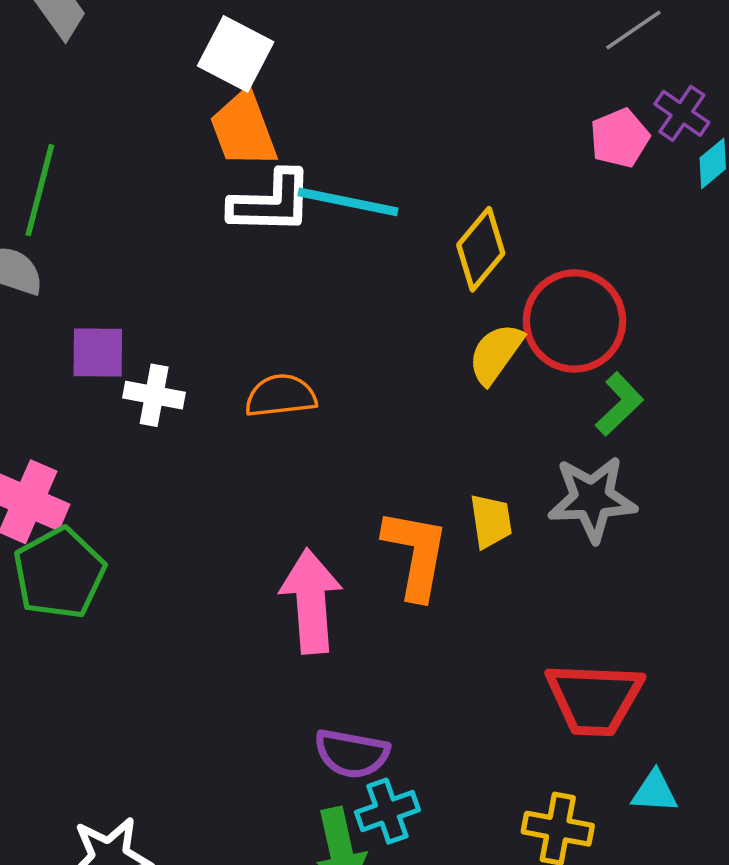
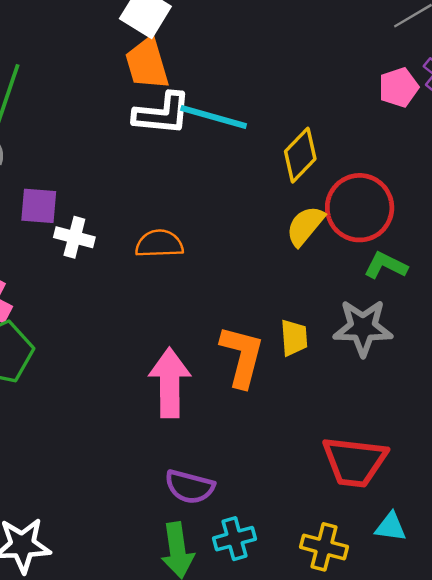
green L-shape: (619, 404) -> (386, 265), turned -114
cyan cross: (387, 811) -> (235, 539), moved

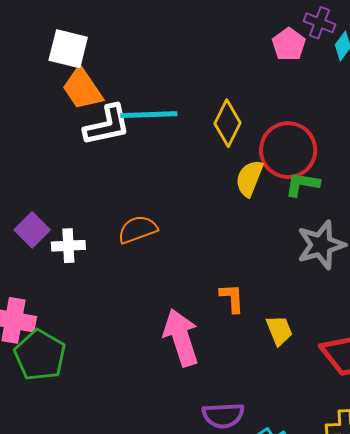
purple square: (39, 206) -> (32, 230), turned -32
green L-shape: (386, 265) -> (302, 184), moved
yellow trapezoid: (294, 338) -> (279, 330), moved
orange L-shape: (242, 356) -> (232, 298), size x0.6

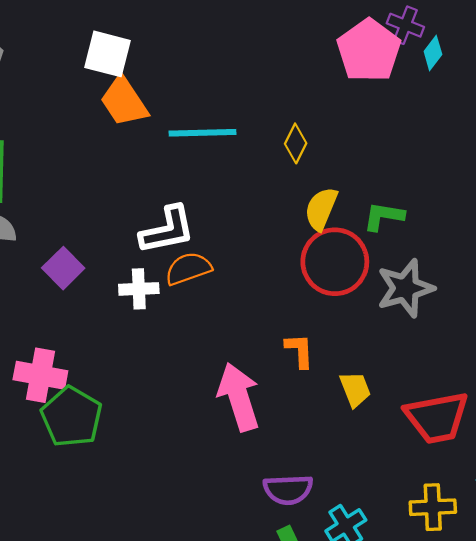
pink pentagon: (289, 44) -> (369, 51), size x1.6
yellow diamond: (228, 123) -> (296, 143), size x0.7
white L-shape: (107, 125) -> (167, 230), moved
red circle: (288, 150) -> (335, 262), moved
white cross: (68, 246) -> (139, 289), moved

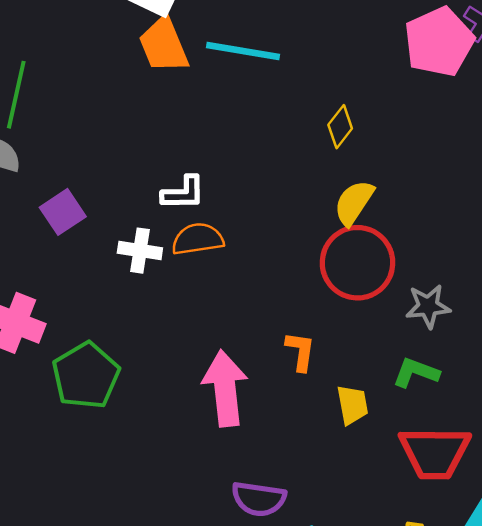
cyan line: (202, 133) -> (243, 51), moved
green L-shape: (384, 216) -> (416, 373), moved
white L-shape: (167, 230) -> (183, 193), size x0.7
gray star: (405, 288) -> (428, 306), size x0.7
green pentagon: (72, 417) -> (86, 376), moved

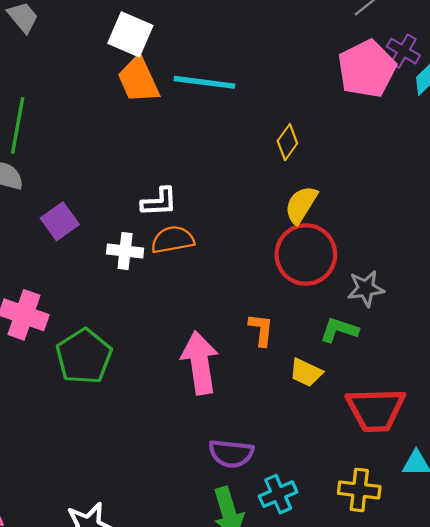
green L-shape: (416, 373) -> (339, 330), moved
yellow trapezoid: (352, 405) -> (306, 373), turned 128

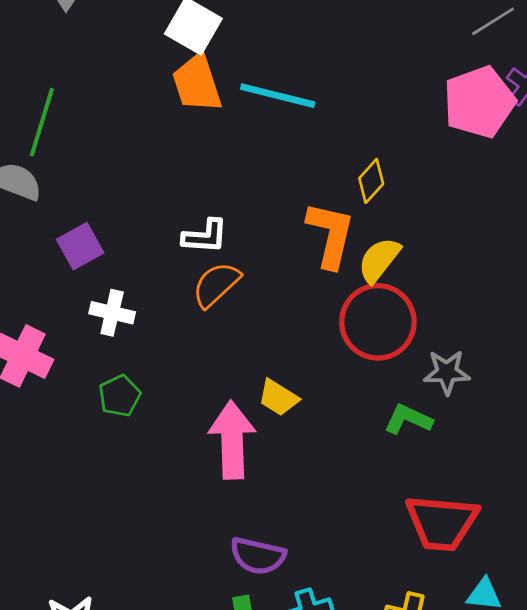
orange semicircle: (173, 240) -> (216, 285), turned -39
white cross: (125, 251) -> (112, 313), moved
orange L-shape: (261, 330) -> (331, 235), moved, size x1.6
green pentagon: (84, 356) -> (120, 396), moved, size x0.6
yellow trapezoid: (306, 373) -> (278, 398), moved

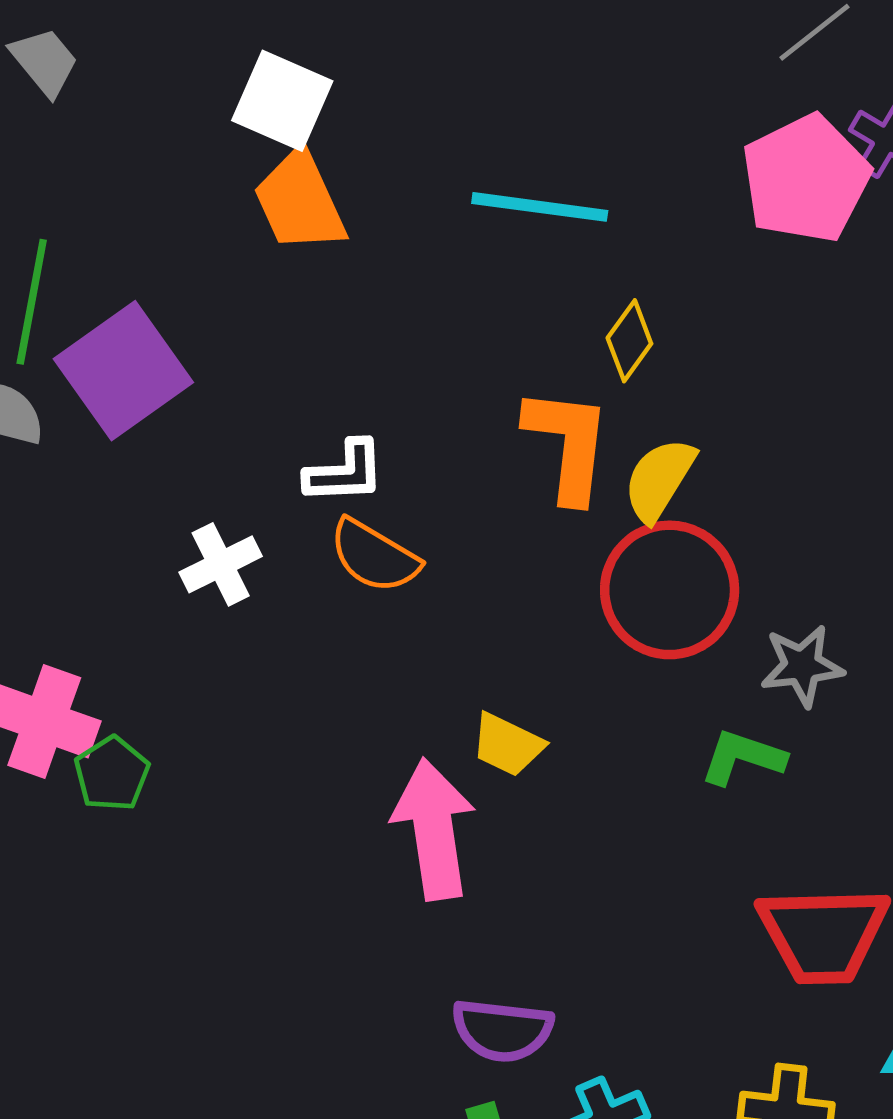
cyan line: (278, 96) -> (540, 207), moved
purple square: (80, 246) -> (123, 371), moved, size x1.6
orange semicircle: (216, 285) -> (374, 556), turned -100
white cross: (112, 313) -> (221, 564), moved, turned -33
green pentagon: (120, 396) -> (112, 774), moved

